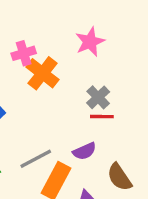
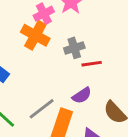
pink cross: (24, 53) -> (44, 14), moved
gray cross: (98, 97) -> (74, 48), moved, turned 36

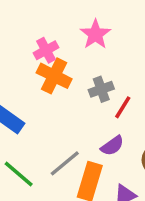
pink cross: (44, 14) -> (46, 50), moved
red line: (92, 64) -> (123, 107), turned -48

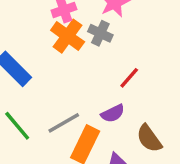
gray cross: (101, 89) -> (100, 33), moved, turned 35

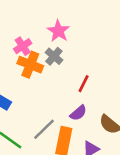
gray cross: (100, 33) -> (54, 56), turned 30

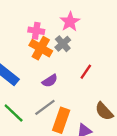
pink cross: (23, 46) -> (36, 31), turned 35
purple semicircle: (78, 113) -> (50, 81), moved

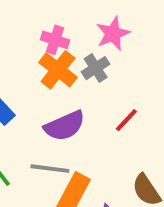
purple semicircle: (50, 81) -> (65, 126), size x1.5
gray line: (45, 107) -> (50, 169), turned 35

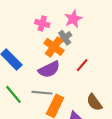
orange cross: (58, 70) -> (54, 47), moved

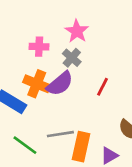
orange cross: (54, 47) -> (37, 84), moved
purple semicircle: (49, 69) -> (60, 84), moved

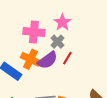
pink cross: (39, 47) -> (34, 32), size x1.5
red line: (102, 87) -> (67, 58), moved

